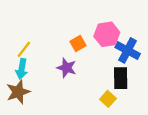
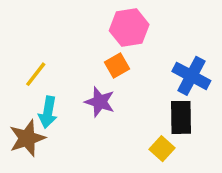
pink hexagon: (107, 34) -> (129, 28), moved
cyan arrow: (22, 69) -> (48, 112), moved

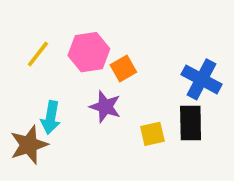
pink hexagon: (129, 28) -> (89, 52), moved
yellow line: (36, 74) -> (38, 54), moved
yellow square: (162, 149) -> (152, 134), moved, turned 35

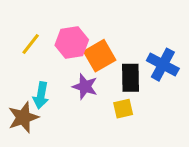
orange square: (123, 68) -> (100, 56), size x1.5
black rectangle: (191, 123) -> (130, 78), moved

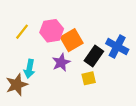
black rectangle: (130, 78) -> (94, 56), turned 36
purple star: (85, 87) -> (61, 62), turned 30

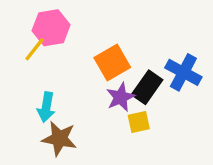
pink hexagon: (52, 31) -> (51, 28), moved
purple star: (61, 62) -> (121, 97), moved
brown star: (17, 85) -> (59, 139), moved, turned 30

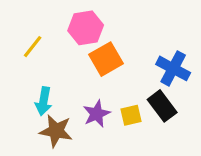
pink hexagon: (51, 28) -> (86, 28), moved
black rectangle: (147, 87) -> (162, 106), moved, turned -72
purple star: (121, 97) -> (97, 114), moved

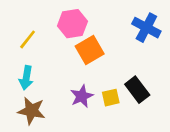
blue cross: (173, 68) -> (146, 28), moved
cyan arrow: (44, 101) -> (26, 78), moved
brown star: (56, 131) -> (32, 111), moved

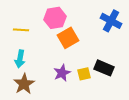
yellow line: (28, 39) -> (21, 30), turned 56
black rectangle: (137, 90) -> (104, 68), turned -30
brown star: (32, 111) -> (24, 84), turned 30

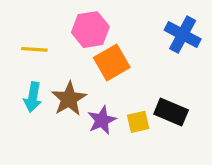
brown star: (24, 84) -> (69, 99), moved

